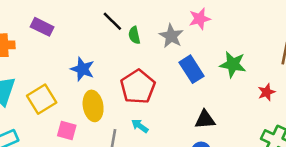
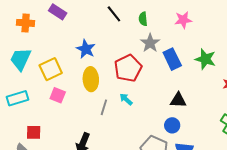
green semicircle: (134, 35) -> (143, 19), moved
gray star: (171, 36) -> (150, 43), moved
pink square: (67, 131) -> (58, 95), moved

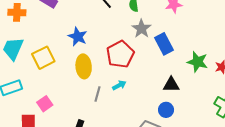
green star: (205, 59) -> (198, 62), moved
pink square: (58, 95) -> (45, 104), moved, turned 35
cyan arrow: (126, 99) -> (119, 85), turned 112

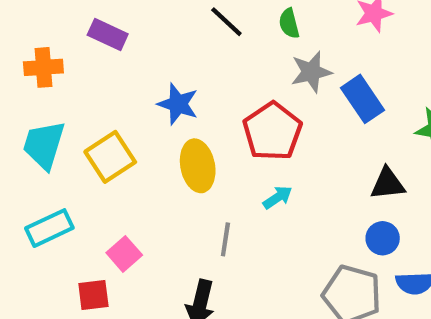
gray star: (141, 29) -> (311, 72), turned 30
gray line: (97, 94) -> (225, 239), moved

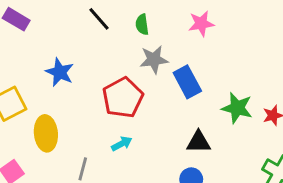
yellow ellipse: (198, 166) -> (46, 133), moved

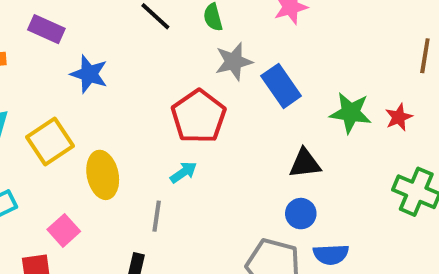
blue star: (60, 72) -> (89, 74), moved
cyan arrow: (122, 144) -> (183, 172), moved

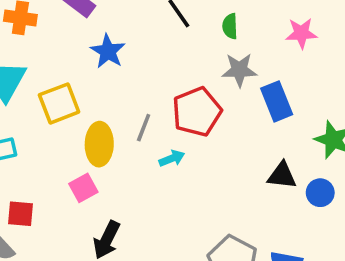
blue circle: (301, 214) -> (320, 193), moved
gray line: (157, 216) -> (144, 128), moved
pink square: (64, 230) -> (83, 188), moved

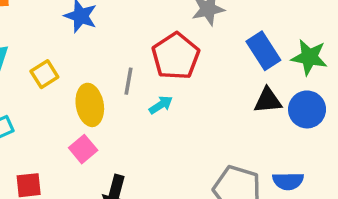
blue rectangle: (277, 101) -> (263, 51), moved
yellow square: (59, 103) -> (44, 74), size x0.7
blue circle: (320, 193) -> (307, 109), size x1.4

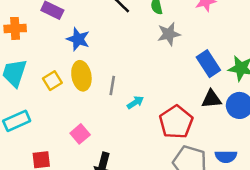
red pentagon: (176, 56) -> (176, 122), moved
yellow ellipse: (90, 105) -> (81, 76), moved

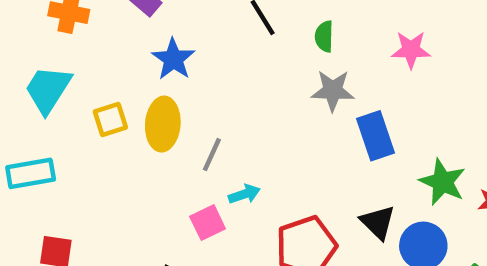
blue rectangle: (208, 64) -> (376, 136), moved
black triangle: (211, 99) -> (378, 222), turned 35
pink square: (80, 134) -> (208, 223), moved

